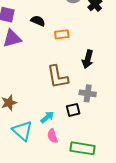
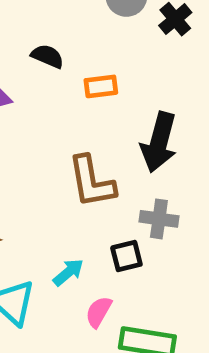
black arrow: (88, 59) -> (159, 142), size x1.4
pink semicircle: (52, 136) -> (99, 312), moved, turned 48

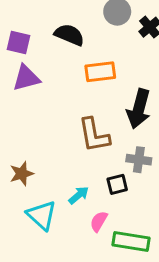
black semicircle: (47, 56) -> (69, 35), moved, size x1.4
orange rectangle: (101, 86) -> (100, 72), size x1.4

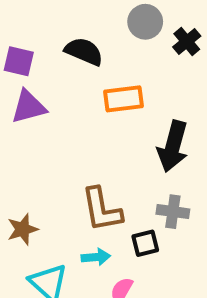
brown L-shape: (94, 135) -> (102, 210), moved
cyan arrow: (79, 195) -> (96, 257), turned 35

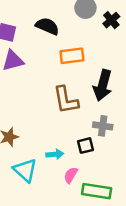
brown L-shape: (102, 210) -> (66, 100), moved

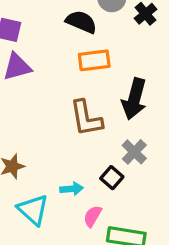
black semicircle: (47, 26) -> (81, 22), moved
gray cross: (103, 126) -> (134, 152), turned 36
black square: (85, 146) -> (112, 178), turned -35

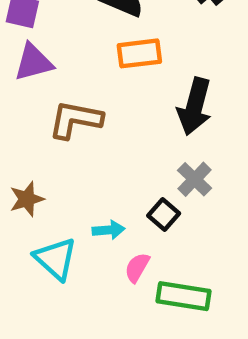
brown L-shape: (86, 118) -> (75, 120), moved, turned 111

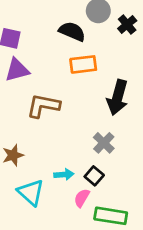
gray cross: (195, 179) -> (104, 143), moved
black square: (164, 215) -> (94, 176), moved

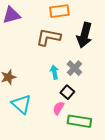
brown L-shape: (43, 106) -> (48, 37), moved
cyan arrow: (64, 175) -> (54, 72), moved, turned -96

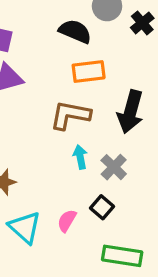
cyan arrow: (54, 72) -> (80, 157), moved
pink semicircle: (58, 108) -> (67, 221), moved

